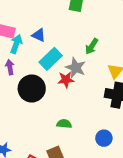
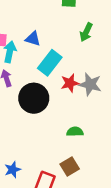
green arrow: (92, 46) -> (86, 32), moved
gray star: (76, 68) -> (90, 84), moved

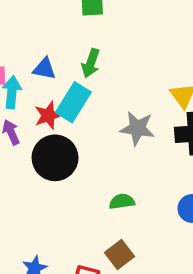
green arrow: (86, 32) -> (91, 63), moved
red star: (70, 83) -> (48, 115), moved

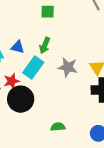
red star: (48, 115) -> (12, 81), moved
gray star: (137, 128) -> (68, 67), moved

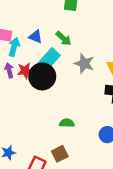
green arrow: (45, 45) -> (63, 38), turned -77
black circle: (21, 99) -> (42, 76), moved

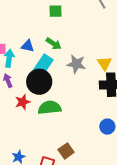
red star: (25, 71) -> (23, 102), moved
green semicircle: (67, 123) -> (50, 108), moved, size x1.6

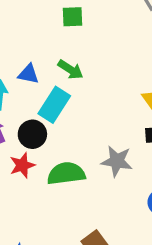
gray star: (76, 64) -> (117, 161), moved
black circle: (39, 82) -> (32, 134), moved, size x0.7

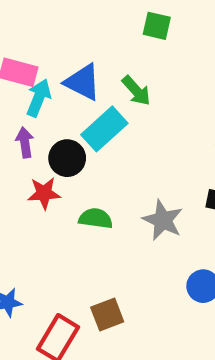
blue triangle: (28, 74) -> (83, 82), size x1.4
green semicircle: (66, 174) -> (96, 218), size x0.7

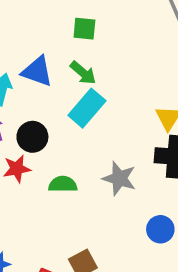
green square: (157, 26) -> (84, 29), moved
cyan rectangle: (104, 129) -> (87, 108), moved

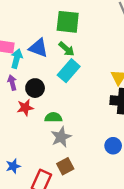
green square: (84, 29) -> (68, 22), size x1.6
gray star: (119, 178) -> (61, 137), moved, turned 30

